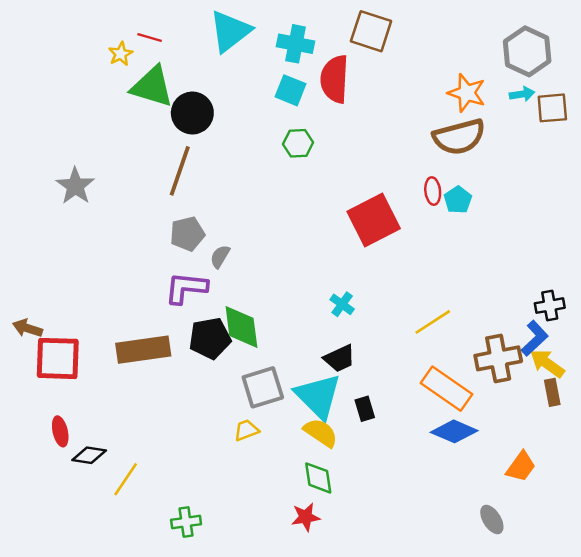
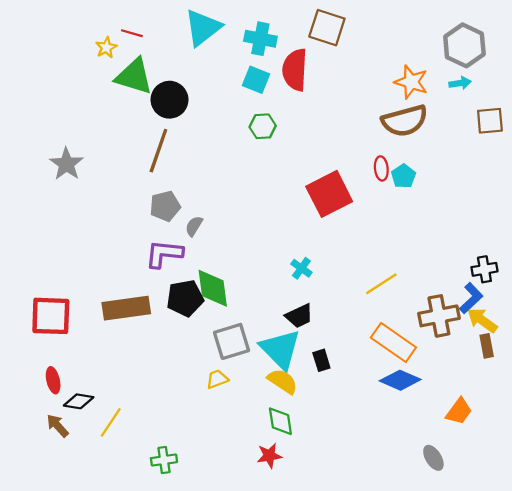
brown square: (552, 108) -> (490, 121), moved
brown arrow: (27, 328) -> (58, 426), moved, turned 30

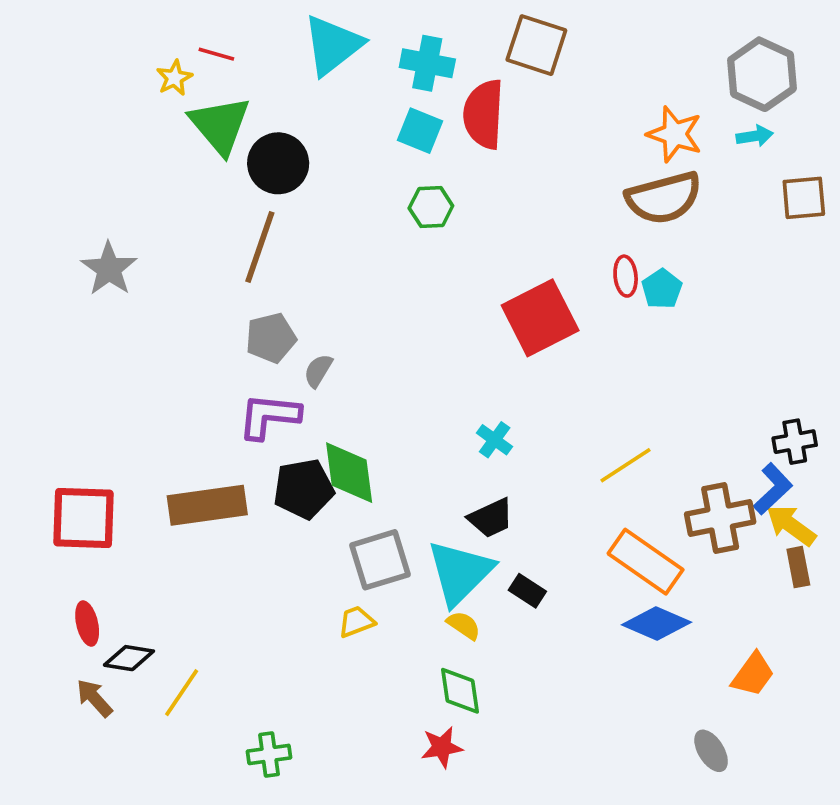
green triangle: (134, 76) -> (220, 125), turned 33
cyan triangle: (280, 349) -> (460, 573), turned 30
black rectangle: (321, 360) -> (527, 591), turned -40
yellow semicircle: (283, 381) -> (464, 625), size x0.7

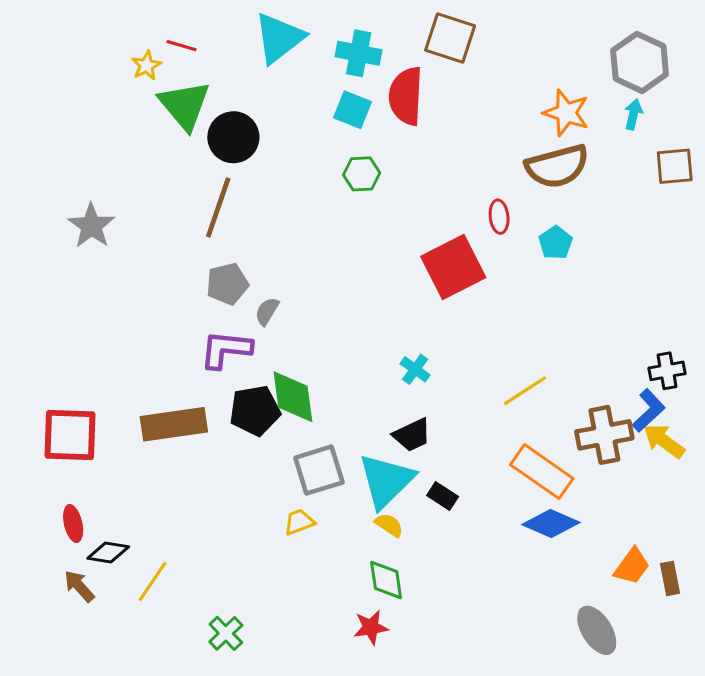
cyan arrow: (755, 136) -> (633, 114), turned -68
red ellipse: (626, 276) -> (499, 217), moved
brown rectangle: (798, 567) -> (670, 578), moved
gray ellipse: (711, 751) -> (597, 630), size x1.4
green cross: (269, 754) -> (226, 633), turned -36

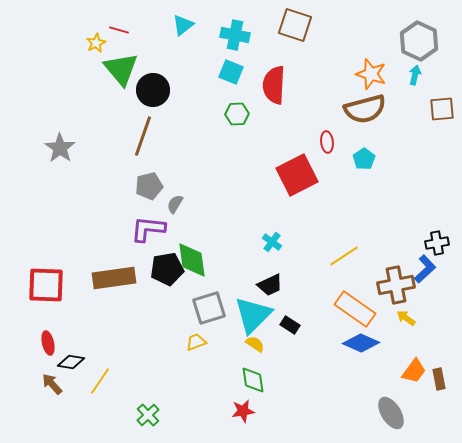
cyan triangle: (279, 38) -> (183, 25), size x0.6
red semicircle: (406, 96) -> (274, 85), moved
yellow arrow: (664, 441) -> (406, 318), moved, size x0.7

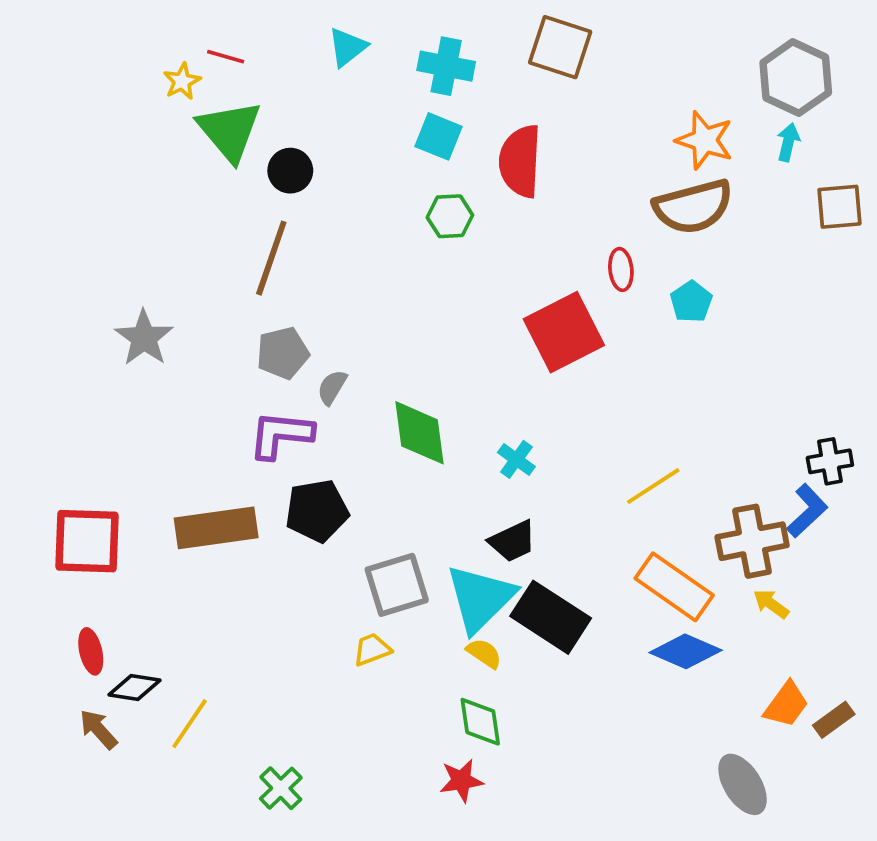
black circle: (153, 90) -> (290, 171), size x0.7
gray star: (60, 148) -> (144, 338), moved
green diamond: (192, 260) -> (419, 433), moved
black rectangle: (290, 325) -> (551, 617), size x2.0
brown rectangle: (439, 379) -> (834, 720), turned 65

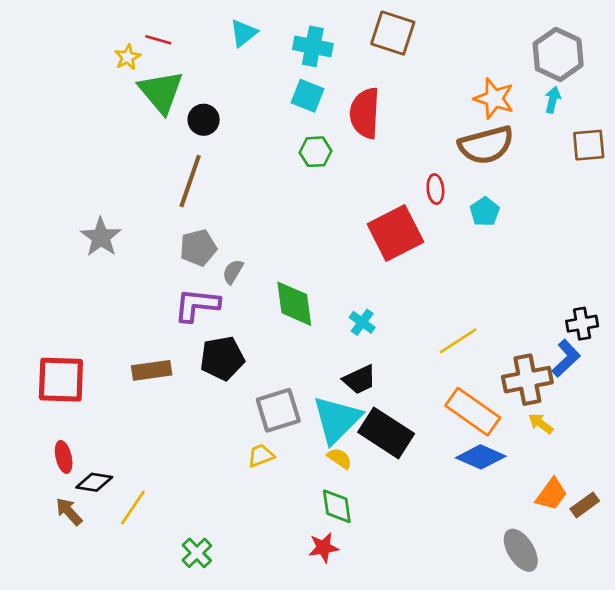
brown rectangle: (216, 528) -> (152, 370), size x0.7

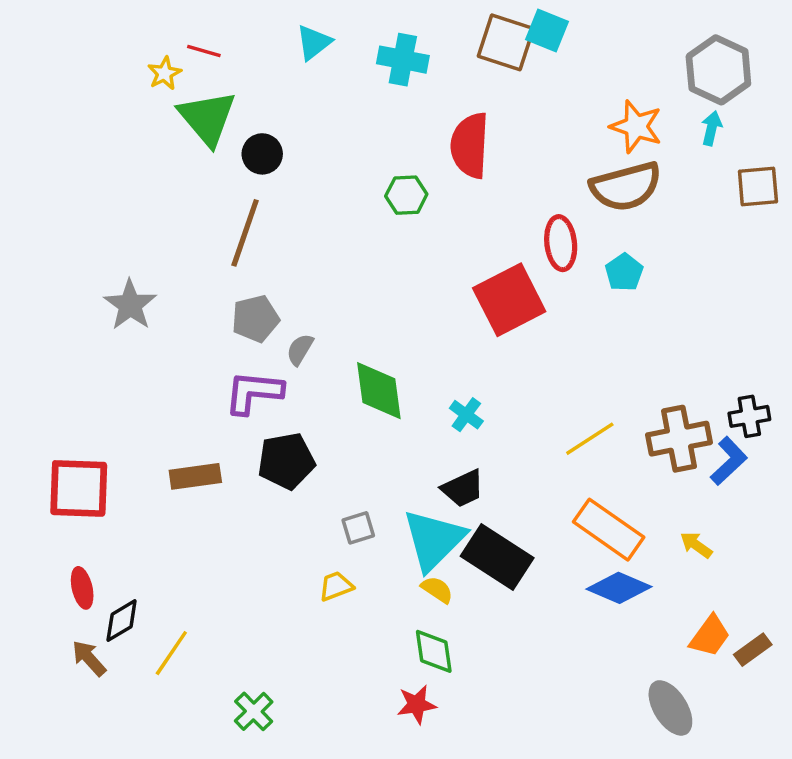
cyan square: (308, 96) -> (547, 30), moved
red ellipse: (435, 189) -> (561, 243), size x1.4
brown cross: (527, 380) -> (679, 439), moved
gray square: (278, 410) -> (358, 528), size x0.6
black diamond: (94, 482) -> (122, 620), turned -40

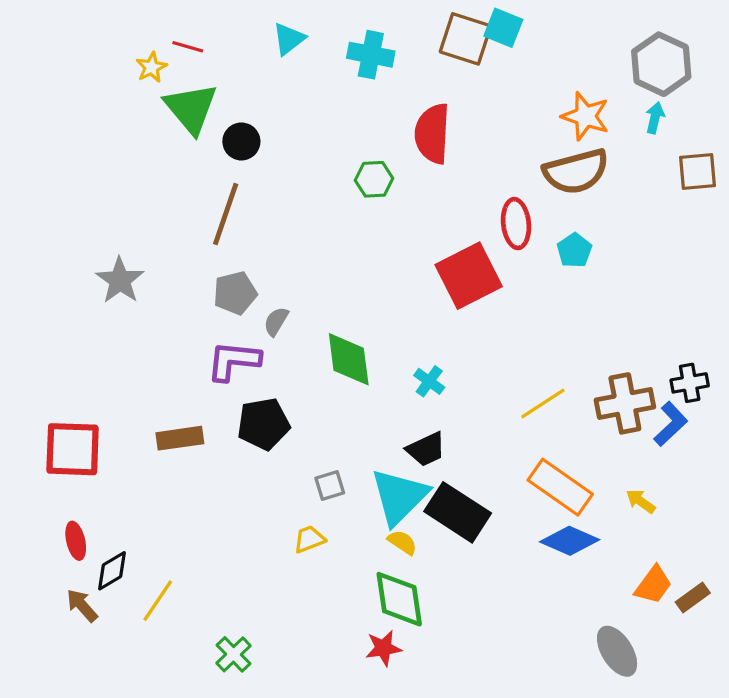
green diamond: (434, 651) -> (399, 599), size x1.4

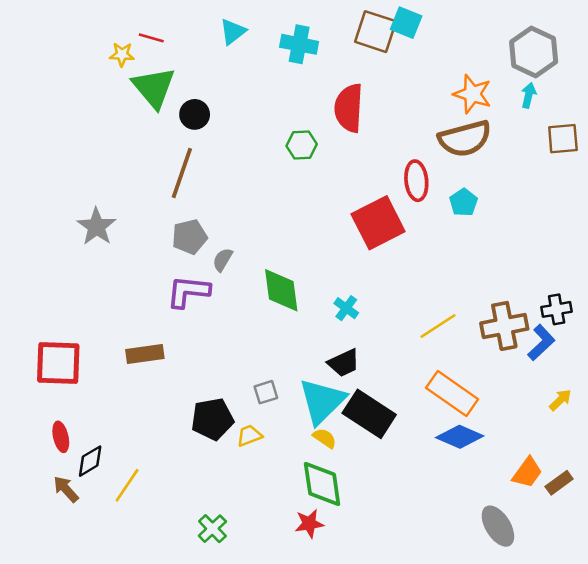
yellow star: (151, 67) -> (122, 55), turned 30
black pentagon: (263, 424) -> (212, 419), moved
yellow arrow: (641, 501) -> (560, 400), moved, turned 100
green cross: (234, 654) -> (212, 529), moved

